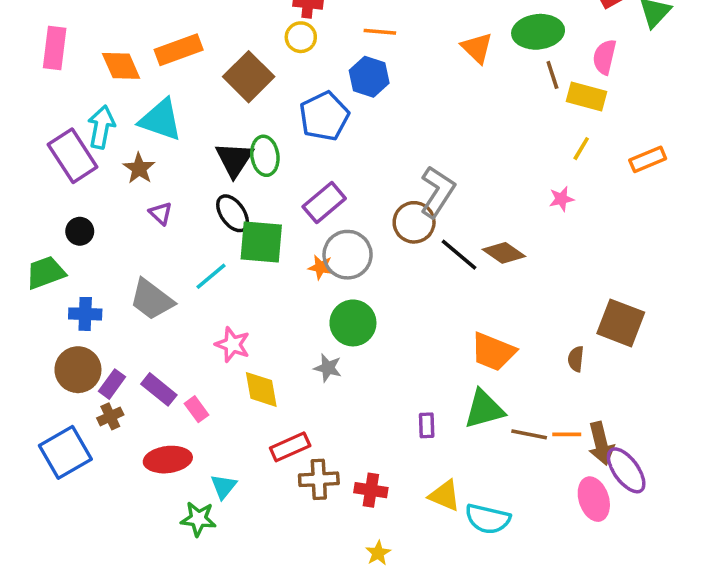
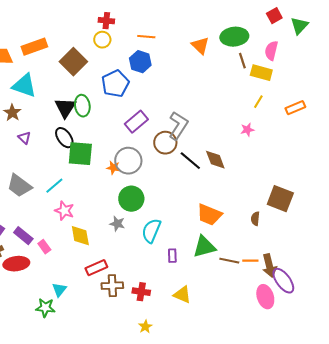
purple rectangle: (324, 203) -> (136, 122), moved
brown diamond: (504, 253) -> (215, 160), turned 35
cyan line: (211, 276) -> (54, 186), moved
red ellipse: (168, 460) -> (16, 264), moved
cyan semicircle: (488, 519) -> (151, 231), moved, turned 100

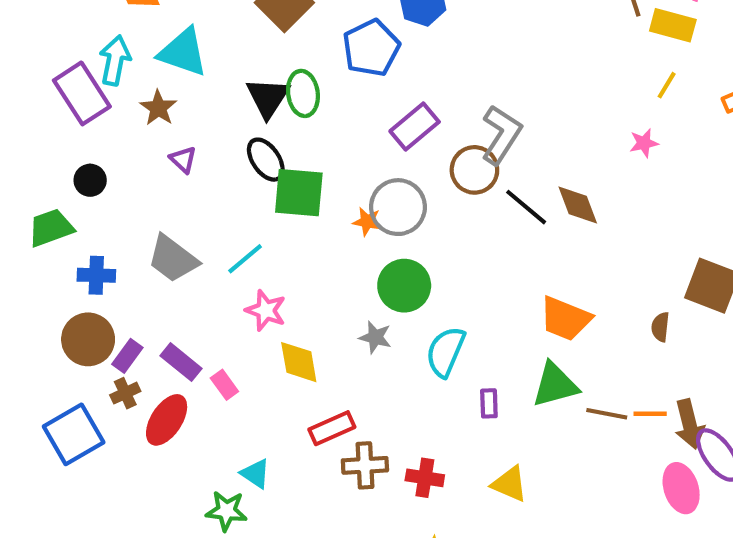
red ellipse: (16, 264) -> (167, 420), turned -50
cyan triangle: (59, 290) -> (255, 474), turned -35

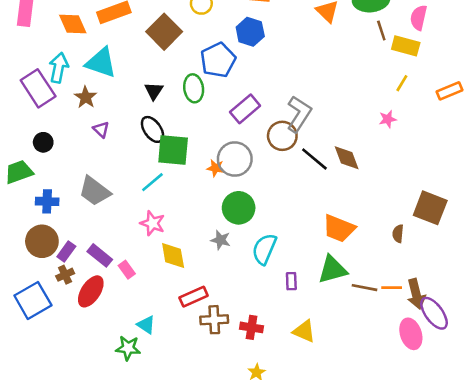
green ellipse: (303, 93) -> (194, 88), moved
black triangle: (268, 98) -> (154, 91), size x0.7
cyan line: (245, 259) -> (152, 182), moved

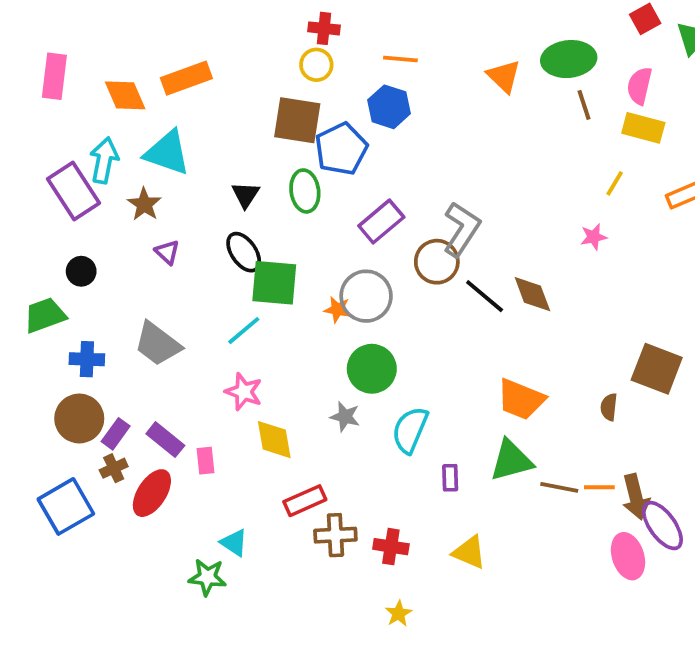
brown square: (164, 32) -> (297, 120), moved, turned -36
yellow rectangle: (406, 46) -> (643, 128), moved
pink rectangle: (127, 270) -> (205, 461), turned 30

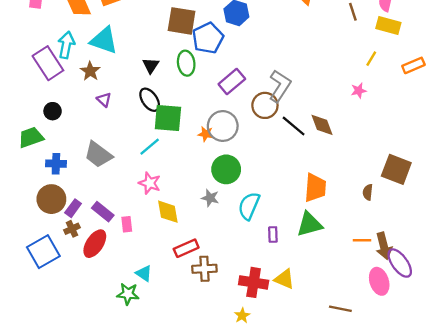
orange trapezoid: (521, 399) -> (315, 188), turned -108
brown line: (559, 487) -> (340, 309), moved
red cross: (391, 547) -> (254, 282), moved, size x1.4

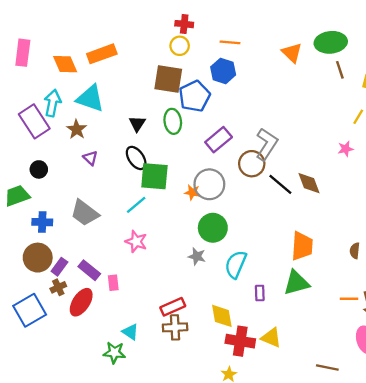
yellow diamond: (168, 212) -> (222, 316), moved
brown cross: (204, 269) -> (175, 327), moved

